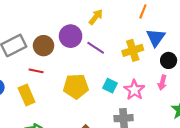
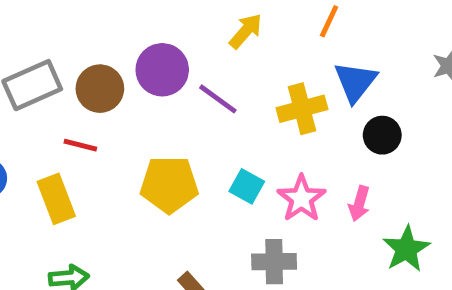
yellow arrow: (96, 17) -> (246, 31), moved
pink arrow: (162, 83) -> (359, 204), moved

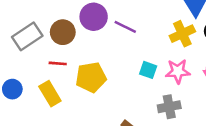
yellow cross: (302, 109) -> (182, 34), moved
yellow pentagon: (169, 184) -> (91, 77), moved
pink star: (301, 198) -> (178, 71), turned -30

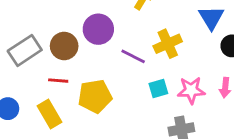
purple line: (125, 27) -> (133, 56), moved
yellow cross: (182, 34) -> (168, 44), moved
cyan square: (148, 70) -> (158, 89), turned -36

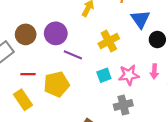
brown circle: (64, 46) -> (26, 34), moved
purple line: (133, 56) -> (73, 55), moved

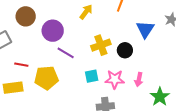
blue triangle: (140, 19) -> (145, 29), moved
brown circle: (26, 34) -> (26, 16), moved
black circle: (157, 40) -> (125, 50), moved
yellow rectangle: (23, 100) -> (13, 88), turned -72

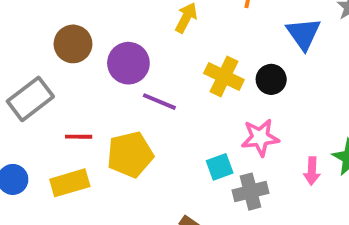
yellow cross: (101, 45) -> (224, 77), turned -36
cyan square: (92, 76) -> (220, 167), moved
pink arrow: (139, 80) -> (312, 171), moved

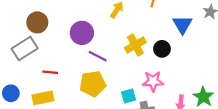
brown circle: (73, 44) -> (37, 22), moved
yellow cross: (224, 77) -> (135, 45), turned 30
yellow pentagon: (130, 155) -> (93, 84), moved

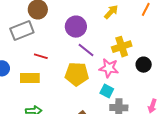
black circle: (162, 49) -> (144, 65), moved
pink star: (153, 81) -> (109, 68), moved
cyan square: (129, 96) -> (107, 91), turned 32

